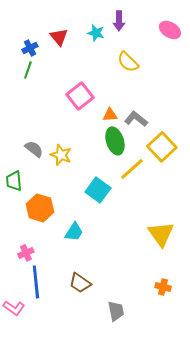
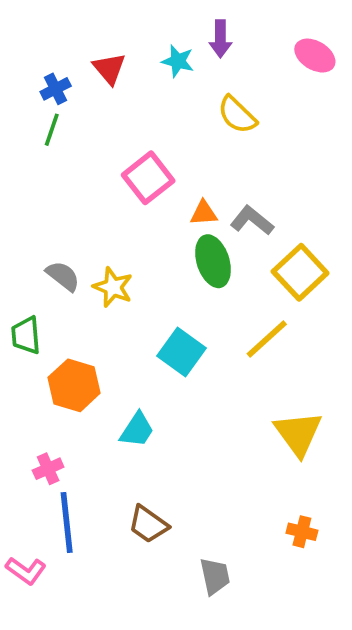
yellow line: (132, 169) -> (267, 339), moved

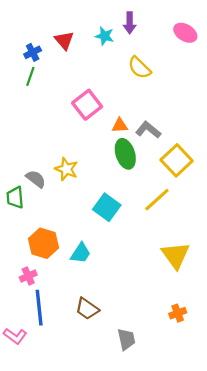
gray semicircle: (63, 276) -> (36, 179), moved
orange hexagon: (74, 385) -> (43, 243), moved
orange cross: (302, 532) -> (178, 313), turned -35

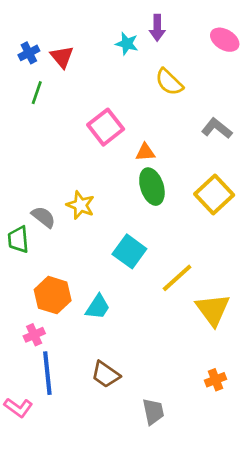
red triangle: (64, 40) -> (62, 57), moved
blue cross: (33, 52) -> (29, 53), moved
gray L-shape: (148, 130) -> (217, 128), moved
yellow line: (157, 200) -> (177, 278), moved

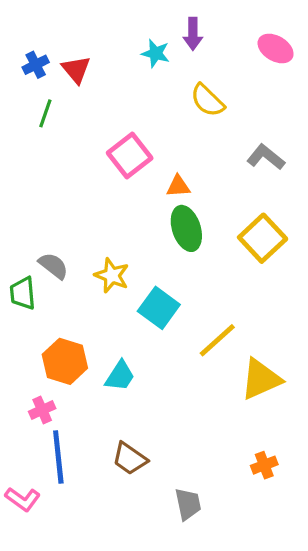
yellow star: (80, 205) -> (112, 275), moved
yellow triangle: (213, 310) -> (261, 379), turned 42

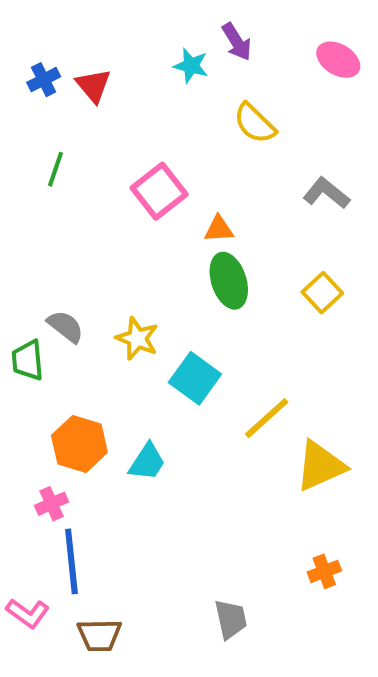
purple arrow: (193, 34) -> (237, 42), turned -32
green line: (45, 113) -> (56, 169), moved
yellow square: (263, 238) -> (322, 293), size x0.7
brown trapezoid: (130, 459) -> (99, 635), moved, turned -36

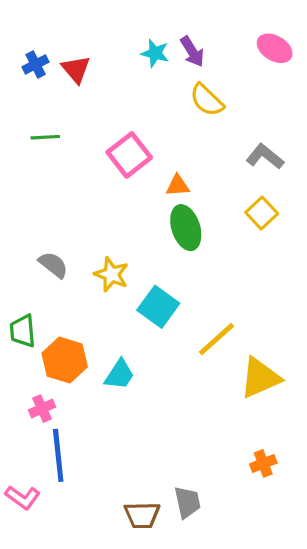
purple arrow: (237, 42) -> (192, 52), moved
green line: (56, 169) -> (45, 137), turned 68
yellow square: (322, 293) -> (262, 213), moved
green trapezoid: (28, 360) -> (23, 331), moved
brown trapezoid: (99, 635) -> (142, 515), moved

